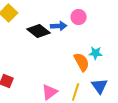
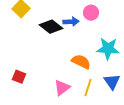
cyan star: (96, 53) -> (108, 49), size x1.6
orange semicircle: (82, 62) -> (81, 62), moved, turned -36

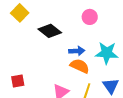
blue arrow: (71, 22) -> (77, 51), moved
red square: (19, 77) -> (18, 81), turned -32

